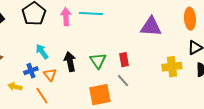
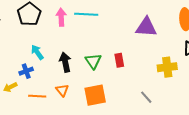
orange triangle: (50, 75) -> (62, 90), moved
gray line: (123, 81) -> (146, 97), moved
yellow arrow: (15, 87) -> (10, 87), turned -40
orange line: (42, 96) -> (37, 96), turned -54

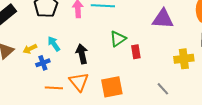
green triangle: (93, 61) -> (118, 39), moved, turned 30
yellow arrow: (10, 87) -> (30, 49), moved
orange triangle: (62, 90) -> (79, 82), size x1.5

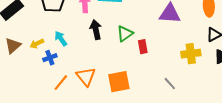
black arrow: (82, 54) -> (96, 30), moved
orange line: (54, 88) -> (61, 83), turned -54

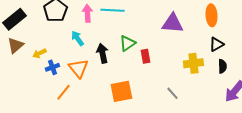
black arrow: (96, 30) -> (102, 53), moved
cyan arrow: (61, 39) -> (77, 38), moved
brown triangle: (13, 46) -> (15, 45), moved
orange triangle: (86, 77) -> (78, 68), moved

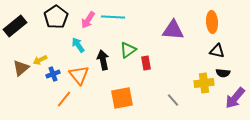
pink arrow: (87, 13) -> (88, 20), turned -144
black triangle: (216, 44) -> (217, 51), turned 42
brown triangle: (15, 45) -> (21, 68), moved
yellow cross: (193, 63) -> (204, 83), moved
black semicircle: (222, 66) -> (223, 73), turned 96

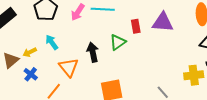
cyan arrow: (78, 45) -> (52, 42), moved
red rectangle: (146, 63) -> (136, 26), moved
blue cross: (53, 74) -> (31, 74), moved, turned -32

